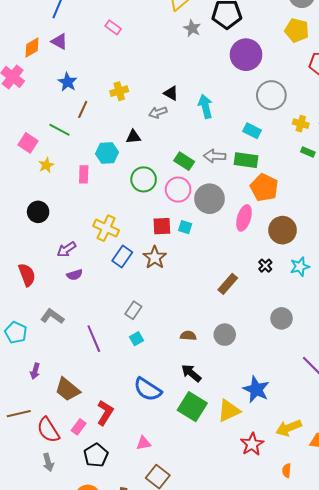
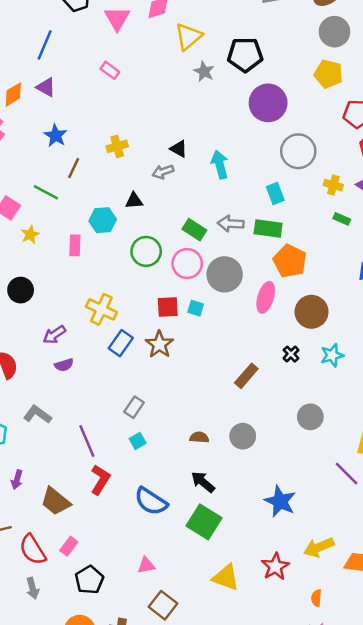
cyan rectangle: (252, 131) -> (275, 193), turned 42
yellow triangle: (229, 411) -> (226, 577), moved, turned 45
red L-shape: (105, 413) -> (100, 480), moved

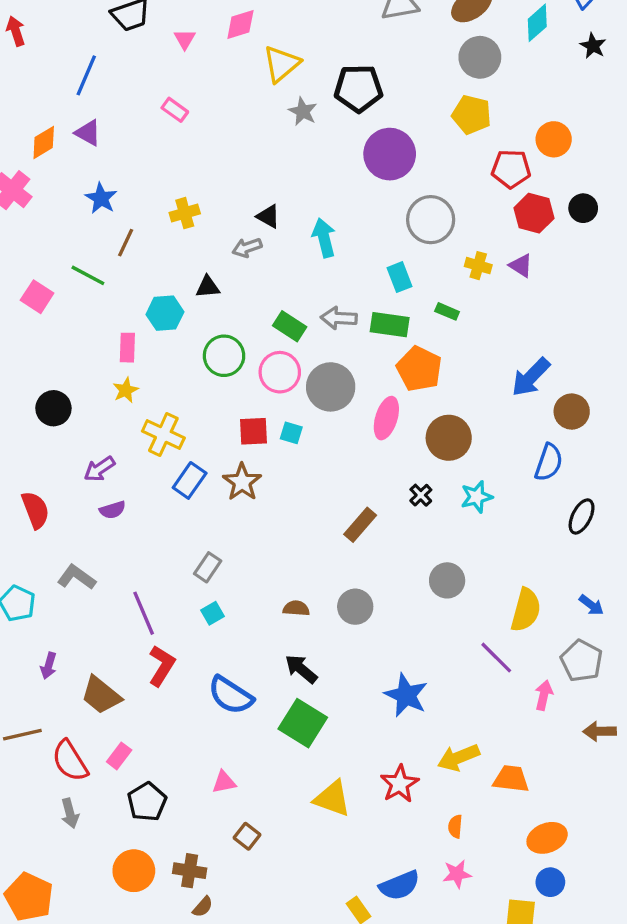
pink triangle: (117, 18) -> (185, 39), size x0.6
green rectangle: (342, 219) -> (447, 311), moved
yellow star: (30, 235) -> (126, 390), moved
brown square: (163, 605) -> (247, 836), size x0.7

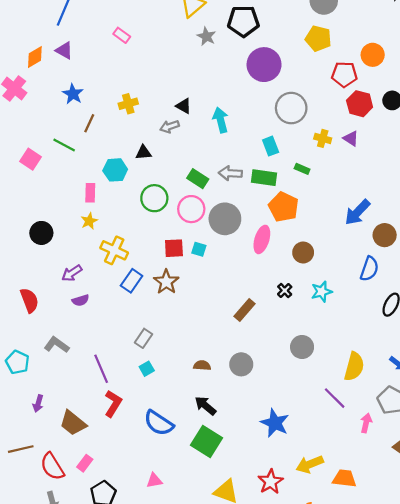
brown circle: (449, 438) -> (303, 252), size x0.7

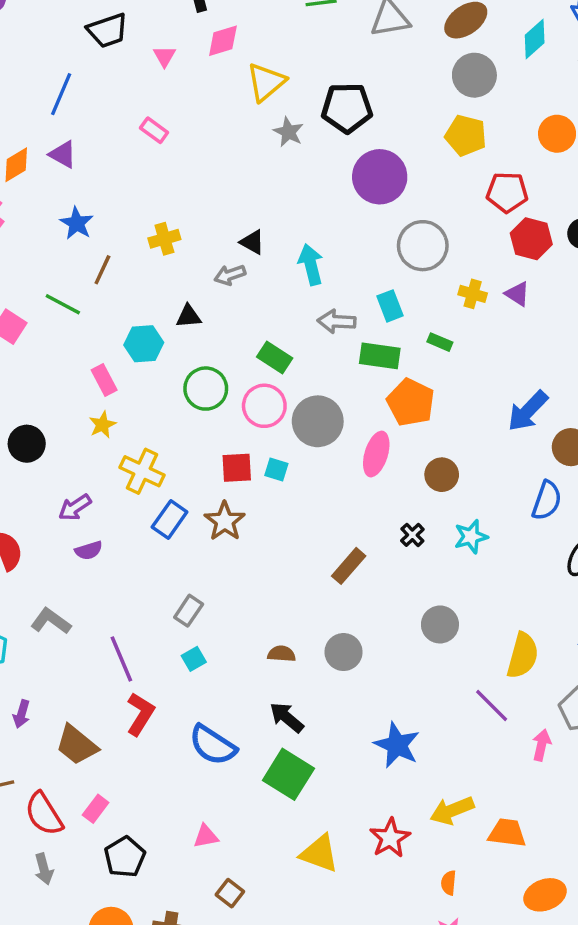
orange circle: (373, 55) -> (557, 134), moved
gray arrow: (230, 173) -> (337, 321), moved
pink rectangle: (90, 193) -> (104, 380), turned -30

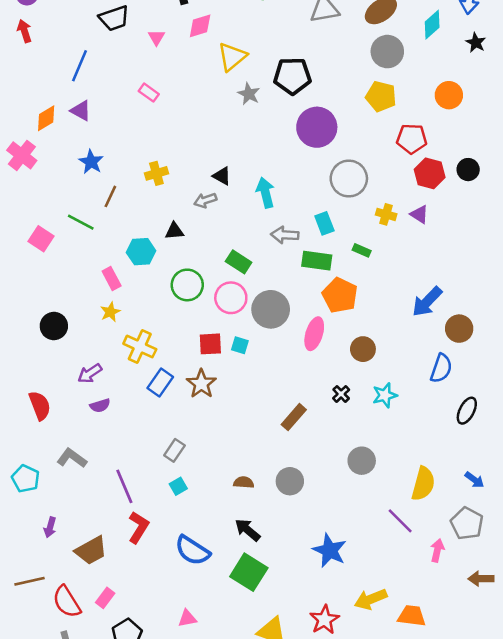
brown trapezoid: (77, 745) -> (91, 550), turned -68

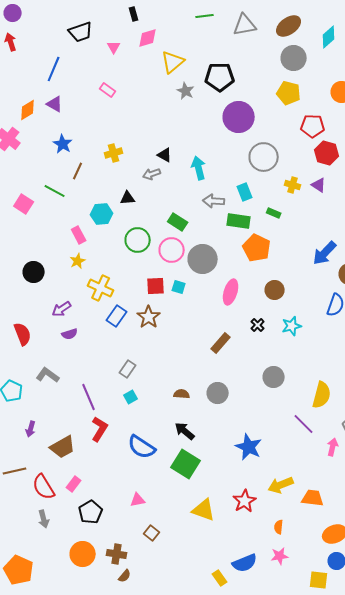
pink ellipse: (314, 334) -> (231, 292), moved

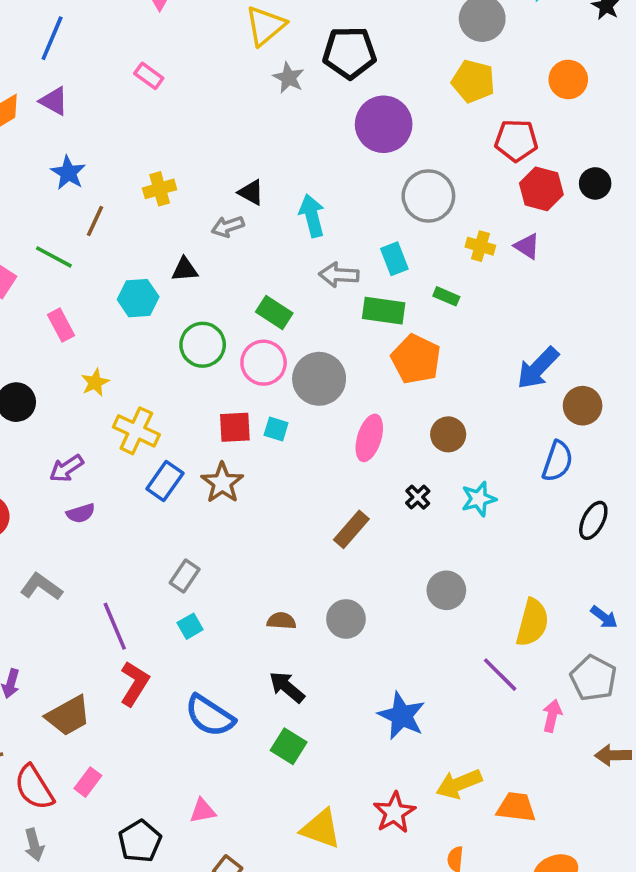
pink rectangle: (79, 235) -> (61, 325), moved
green square: (186, 464) -> (289, 746), size x0.7
black pentagon: (91, 512) -> (140, 841), moved

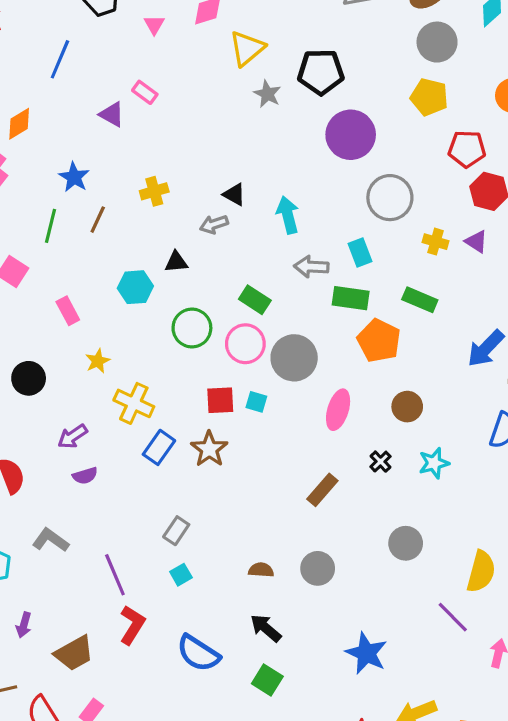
purple triangle: (54, 101) -> (112, 114), moved
green line: (54, 257) -> (51, 226), moved, turned 76
green rectangle: (446, 296) -> (420, 300), moved, size x1.5

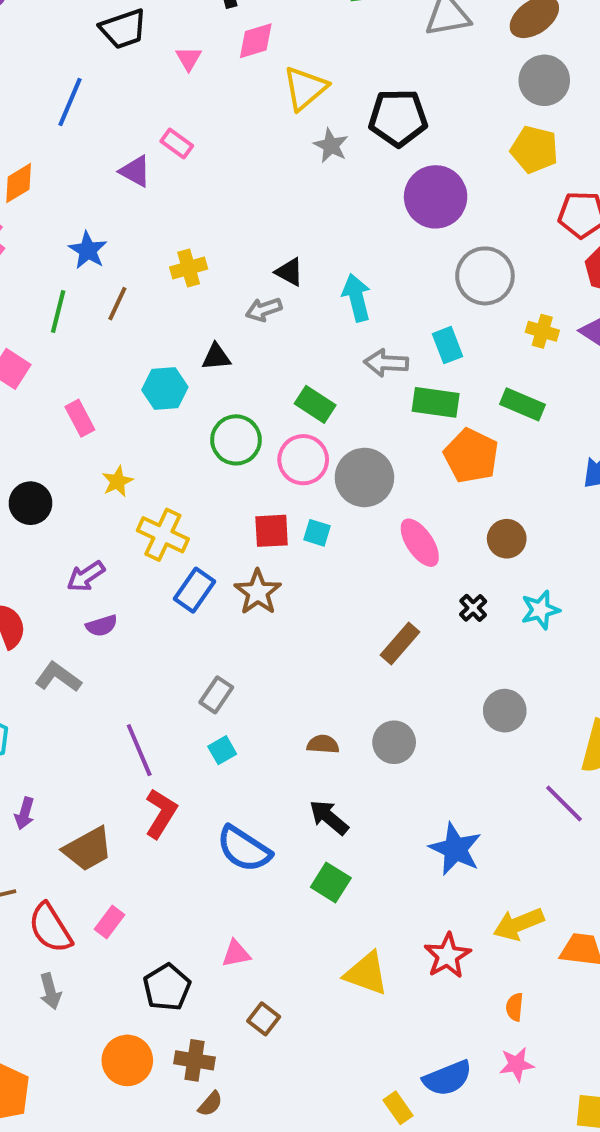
pink ellipse: (338, 410) -> (420, 543), turned -51
gray L-shape: (51, 540) -> (58, 677), moved

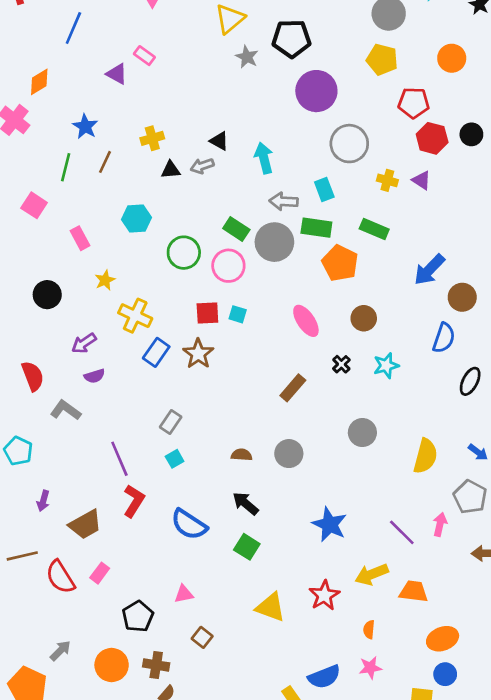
black triangle: (216, 357) -> (171, 170), moved
gray circle: (364, 477) -> (274, 242), moved
purple line: (564, 804) -> (402, 532), moved
gray arrow: (50, 991) -> (60, 651), moved, turned -120

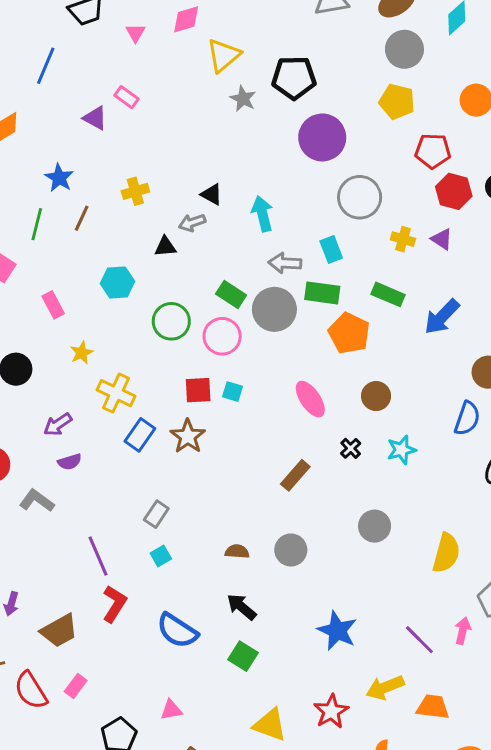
black triangle: (171, 170) -> (165, 247), moved
blue arrow: (429, 270) -> (442, 317), moved

